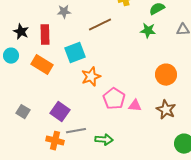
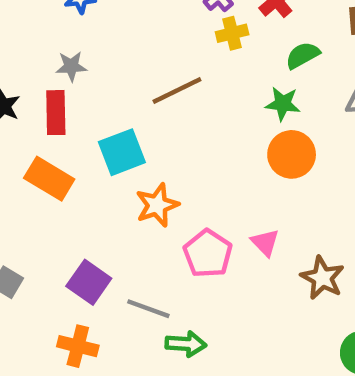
gray star: (64, 12) -> (71, 66), moved
orange circle: (166, 75) -> (292, 154), moved
pink triangle: (135, 106) -> (265, 243), moved, turned 40
gray line: (76, 131) -> (148, 309), moved, turned 30

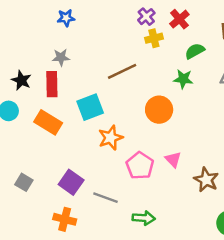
orange circle: (292, 154) -> (159, 110), moved
green arrow: (186, 344) -> (144, 218), moved

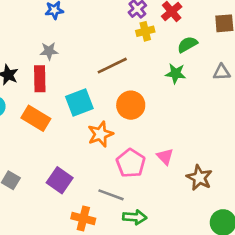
orange circle: (159, 110) -> (131, 105), moved
gray line: (105, 198) -> (111, 195), moved
orange cross: (65, 219) -> (83, 218), moved

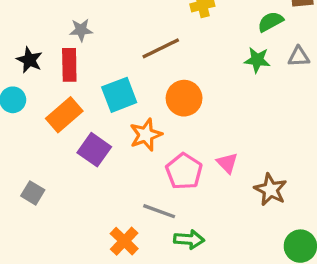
green semicircle: (187, 44) -> (270, 22), moved
green star: (176, 73) -> (257, 60), moved
orange rectangle: (36, 118) -> (64, 115), turned -72
purple square: (60, 180) -> (94, 150), moved
orange cross: (83, 218) -> (124, 241), turned 30

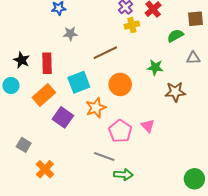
gray star: (81, 30) -> (70, 34), moved
green star: (257, 60) -> (155, 67), moved
brown star: (270, 190) -> (175, 92), moved, turned -30
orange cross: (124, 241) -> (45, 169), moved

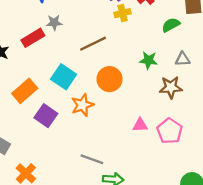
gray triangle: (193, 58) -> (183, 59), moved
red rectangle: (47, 63) -> (33, 38), moved, turned 60
cyan square: (79, 82) -> (64, 77), turned -35
pink triangle: (148, 126) -> (140, 125), turned -48
pink pentagon: (120, 131) -> (170, 131), moved

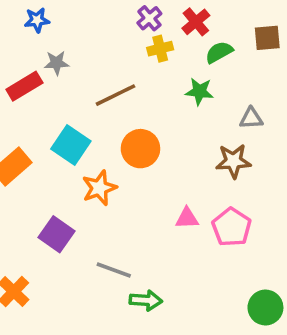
green semicircle: (171, 25) -> (219, 52), moved
green star: (148, 60) -> (199, 91), moved
purple square: (46, 116) -> (57, 234), moved

